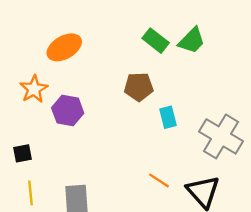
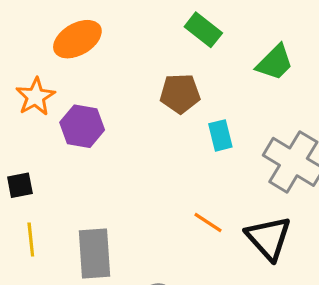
green trapezoid: (192, 41) -> (275, 62), moved

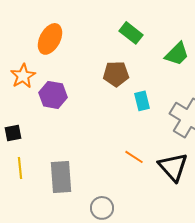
orange ellipse: (77, 39) -> (50, 39), turned -32

